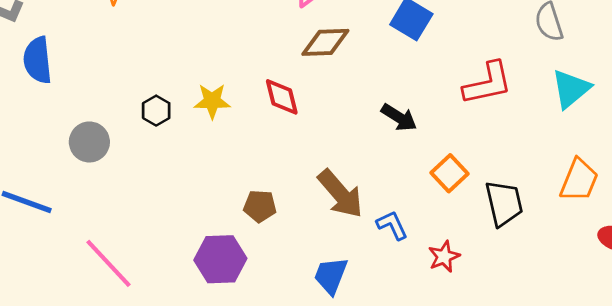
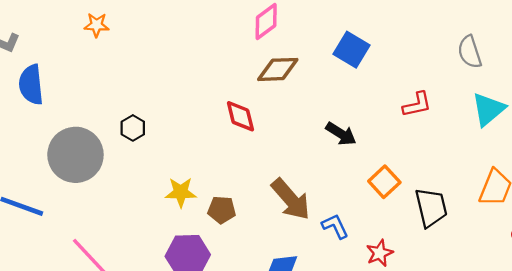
red L-shape: (488, 83) -> (417, 105), size x0.7
yellow star: (212, 101) -> (181, 192), moved
gray circle: (89, 142) -> (75, 155), size x1.6

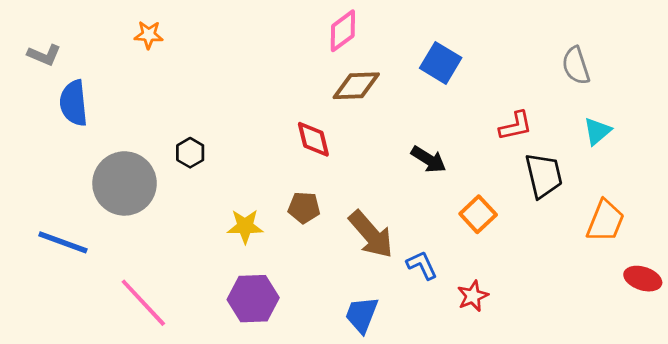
cyan triangle: (488, 109) -> (597, 131), size x0.7
black trapezoid: (431, 207) -> (544, 175), moved
brown pentagon: (222, 210) -> (304, 208), moved

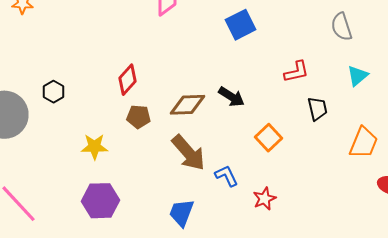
blue square: (441, 63) -> (240, 25), turned 32
brown diamond: (356, 86) -> (188, 105), moved
red diamond: (313, 139) -> (128, 80), moved, turned 56
black trapezoid: (544, 175) -> (318, 109), size x0.7
brown pentagon: (304, 208) -> (138, 117), moved

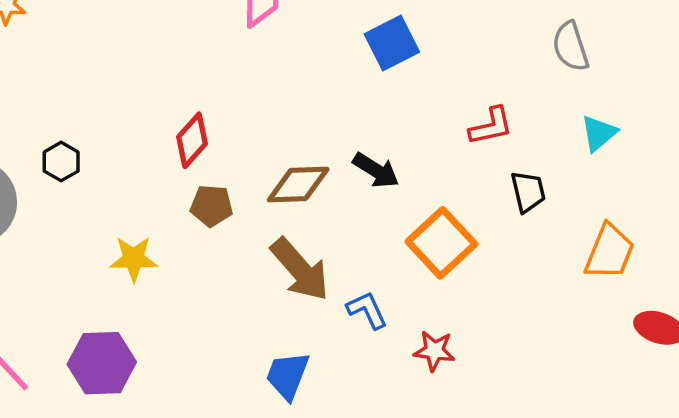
orange square: (268, 138) -> (441, 243), size x1.4
red star: (264, 199) -> (434, 351), turned 30
purple hexagon: (100, 201) -> (102, 363), moved

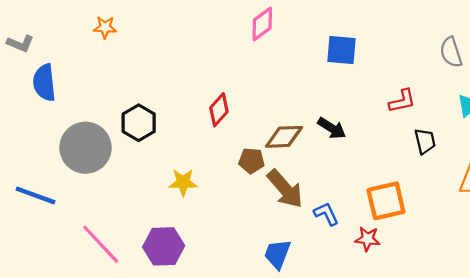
blue square: (392, 43) -> (341, 50), turned 32
black hexagon: (61, 162) -> (139, 123), size x1.5
brown pentagon: (211, 206) -> (251, 161), moved
orange square: (441, 243) -> (386, 201), moved, turned 30

